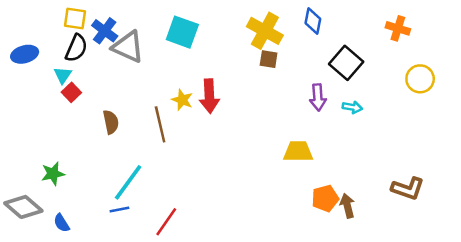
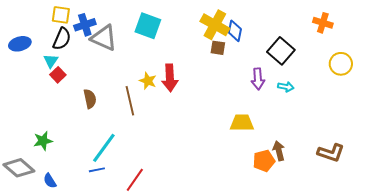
blue diamond: (313, 21) -> (235, 31), moved
blue cross: (105, 31) -> (85, 25), turned 35
brown arrow: (347, 206) -> (279, 151), moved

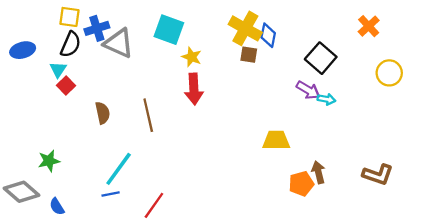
orange cross: (323, 23) -> (369, 26), turned 30
purple arrow: (258, 79) -> (308, 90), moved, turned -55
yellow star: (148, 81) -> (192, 57), moved

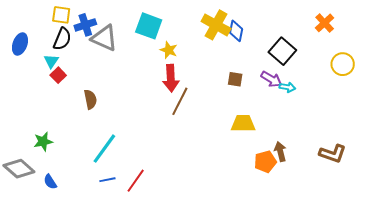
blue ellipse: (23, 50) -> (20, 44), turned -55
brown square: (249, 55) -> (235, 79), moved
brown line: (148, 115) -> (180, 101), moved, turned 40
blue line: (111, 194) -> (107, 180), moved

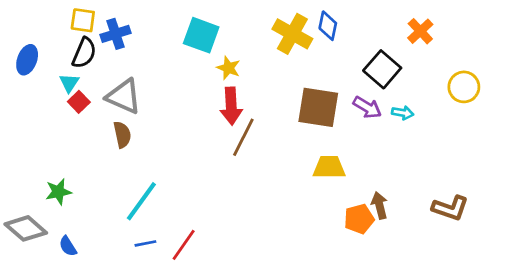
orange cross: (325, 23) -> (420, 31), moved
blue diamond: (236, 31) -> (328, 26), moved
gray triangle: (104, 38) -> (124, 96), moved
brown square: (235, 79) -> (318, 107), size x2.0
cyan arrow: (287, 87) -> (403, 113), moved

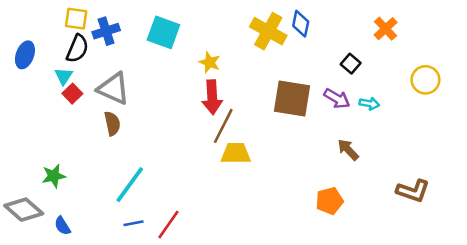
cyan square: (201, 35) -> (163, 32), moved
black square: (382, 69) -> (351, 64), size x0.6
yellow trapezoid: (329, 167) -> (236, 153), moved
brown arrow: (380, 205) -> (348, 150), moved, turned -30

